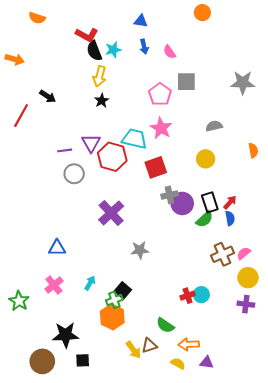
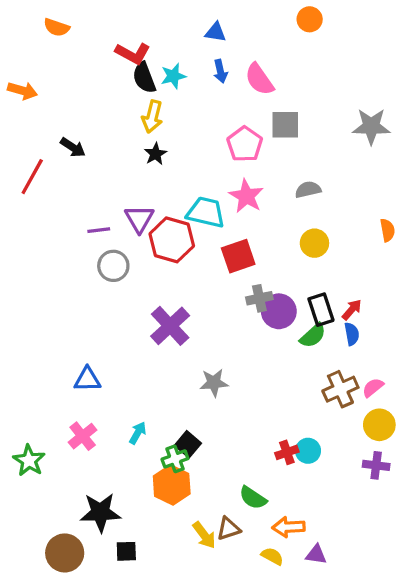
pink semicircle: (170, 52) -> (259, 79), size x1.5
gray semicircle: (214, 126) -> (308, 190), moved

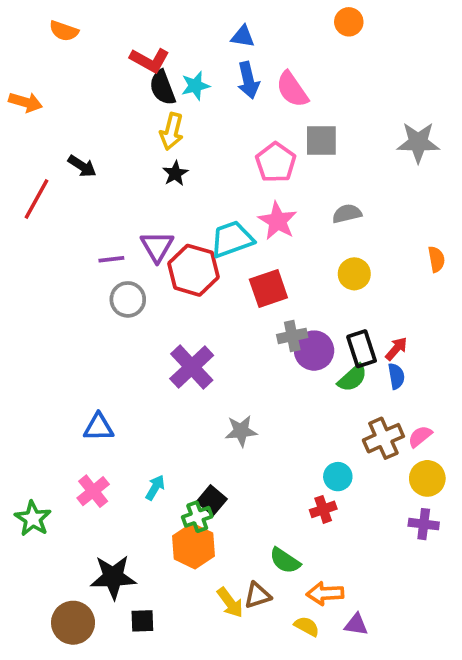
blue arrow: (220, 71) -> (248, 80), size x1.4
cyan trapezoid: (206, 212) -> (232, 239), turned -33
cyan circle: (308, 451) -> (338, 477), moved

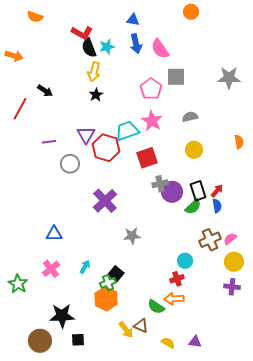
purple line: (111, 259) -> (49, 142), moved
orange arrow: (325, 593) -> (174, 299), moved
brown triangle: (257, 595) -> (141, 326), turned 42

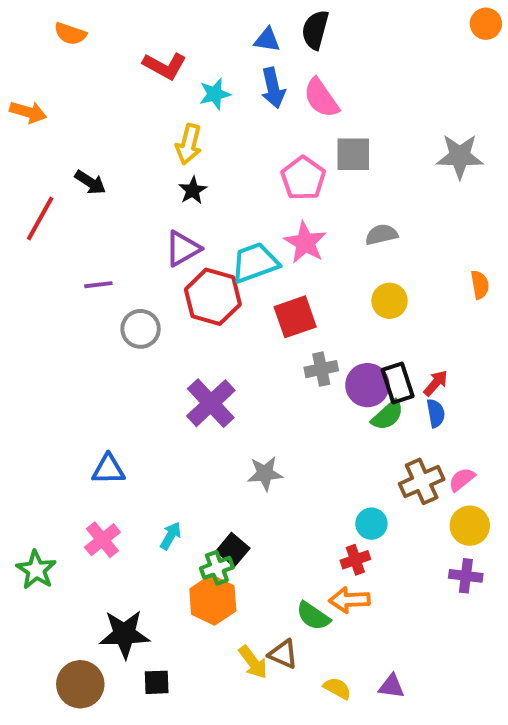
orange circle: (191, 12) -> (486, 24), moved
black semicircle: (89, 48) -> (315, 30), moved, turned 36
purple triangle: (86, 135) -> (183, 249), moved, turned 30
purple circle: (172, 192) -> (367, 385), moved

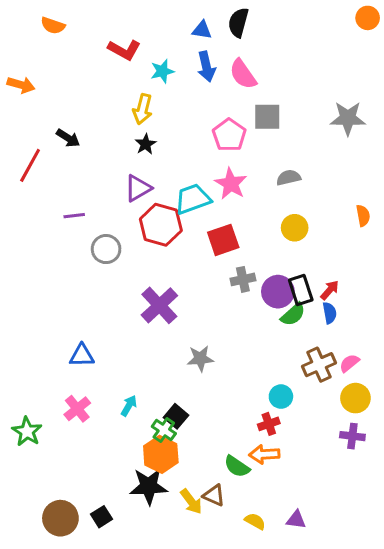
green cross: (217, 568) -> (164, 430), turned -35
black star: (124, 634) -> (149, 486), moved
black square: (157, 682) -> (102, 517), moved, turned -30

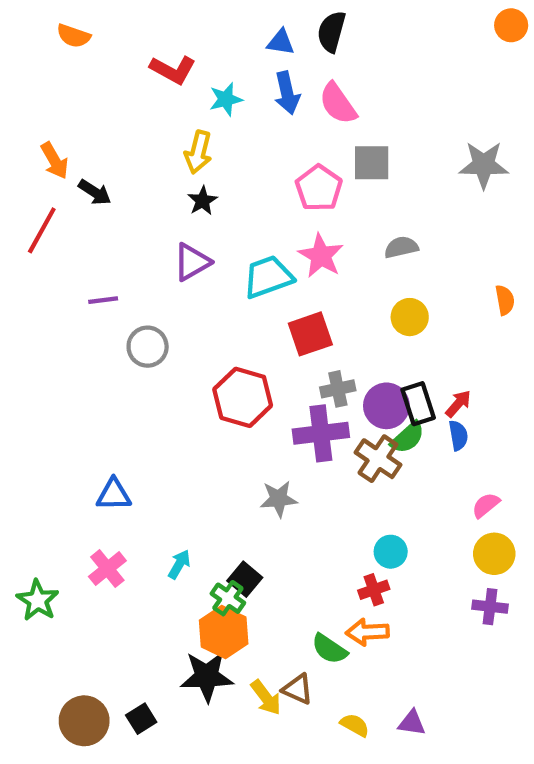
orange arrow: (21, 85) -> (55, 161), moved, turned 44
red hexagon: (161, 225) -> (243, 397), moved
purple cross: (159, 305) -> (321, 433), moved, turned 36
brown cross: (319, 365) -> (378, 459), moved, turned -32

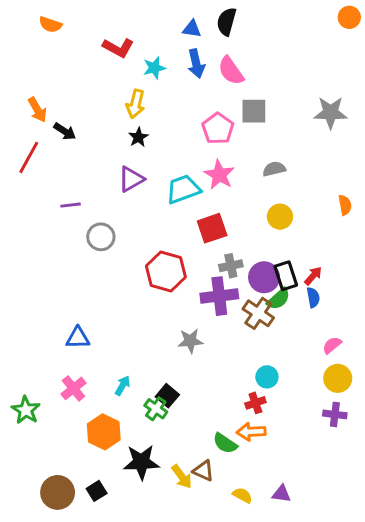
orange hexagon: (224, 632) -> (104, 432), moved

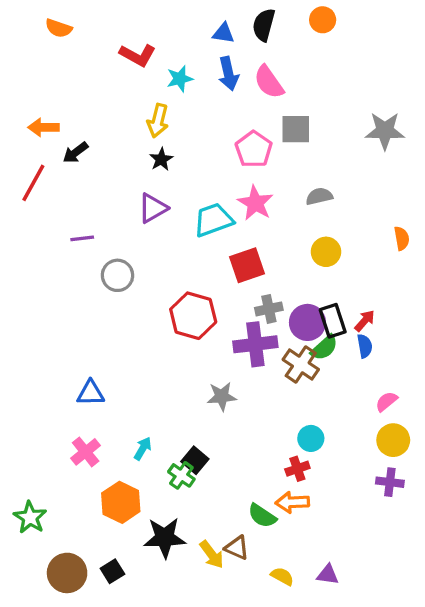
orange circle: (349, 17) -> (323, 20), moved
orange arrow: (37, 110) -> (44, 127), turned 120
black arrow: (65, 131) -> (75, 153), turned 110
green star: (26, 410) -> (30, 517), moved

